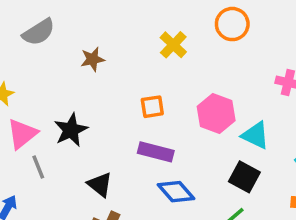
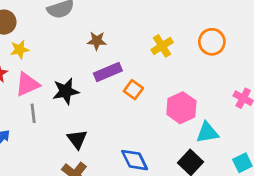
orange square: (152, 107) -> (133, 90), turned 30
cyan triangle: (255, 135) -> (207, 132), turned -50
purple rectangle: (156, 152) -> (108, 72), moved, turned -52

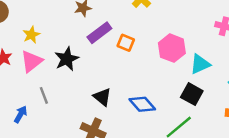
yellow star: (20, 50) -> (31, 35), moved
gray line: (33, 113) -> (44, 95), moved
black triangle: (77, 139) -> (102, 97), moved

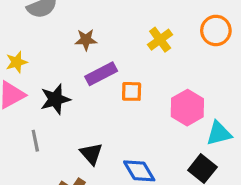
orange square: (126, 43) -> (132, 91), turned -30
gray line: (44, 95) -> (35, 141), moved

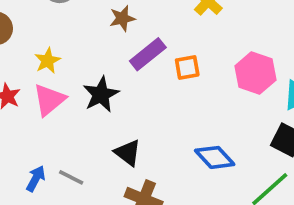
gray line: (35, 141) -> (71, 177), moved, turned -40
black triangle: (91, 154) -> (128, 153), moved

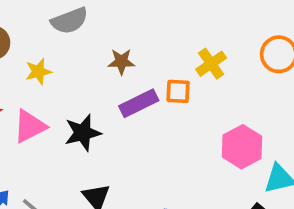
yellow star: (47, 61) -> (38, 72), moved
orange square: (187, 68) -> (178, 91), moved

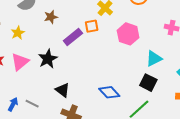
brown star: (121, 62) -> (51, 17), moved
pink hexagon: (242, 147) -> (128, 34), moved

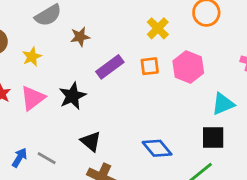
orange square: (92, 26) -> (150, 66), moved
black square: (148, 83) -> (213, 138), turned -30

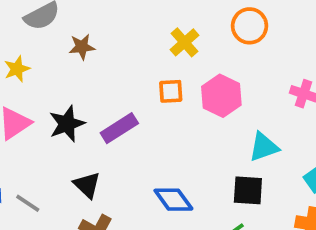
purple rectangle: (110, 67) -> (119, 128), moved

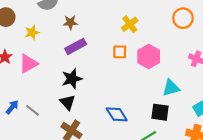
orange circle: (250, 26) -> (183, 18), moved
black star: (67, 124) -> (72, 79), moved
purple rectangle: (119, 128) -> (76, 46), moved

